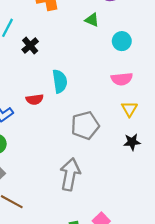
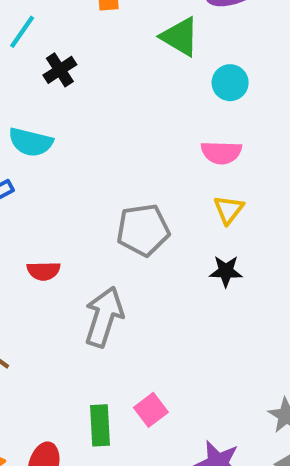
green triangle: (92, 20) -> (180, 37), size x1.5
cyan semicircle: (60, 81) -> (31, 142), moved, turned 105
red semicircle: (35, 99) -> (44, 271), moved

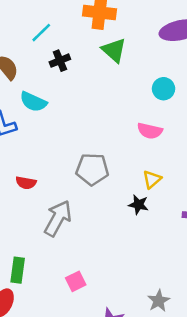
green triangle: (180, 37) -> (114, 50), moved
yellow triangle: (229, 210) -> (152, 179), moved
green rectangle: (100, 425) -> (18, 270), moved

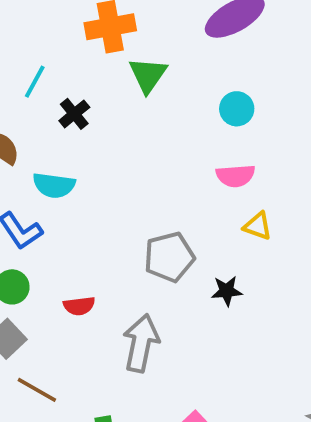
green triangle: (114, 50) -> (148, 75), turned 40
yellow triangle: (152, 179) -> (258, 226), moved, turned -42
black star: (138, 205) -> (227, 291), moved

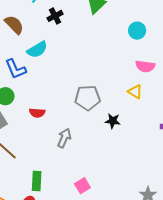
pink semicircle: (235, 176) -> (145, 66), moved
cyan semicircle: (54, 185) -> (37, 50), turned -50
gray arrow: (141, 343) -> (64, 138), size x0.7

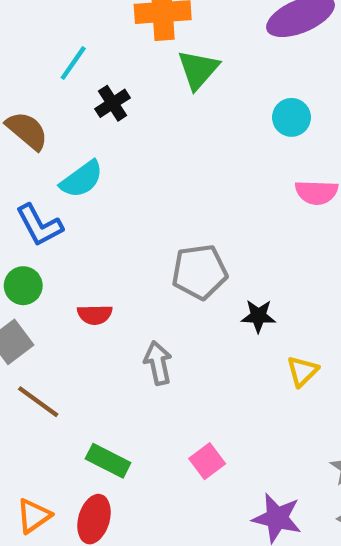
yellow triangle: (135, 92) -> (302, 371), moved, turned 49
gray arrow: (64, 138) -> (158, 363), turned -30
green rectangle: (37, 181) -> (108, 461), turned -60

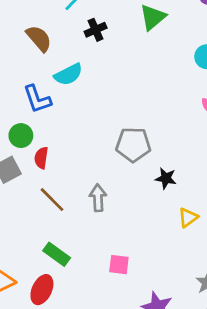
red semicircle: (95, 315) -> (41, 158), moved, turned 90
brown line: (38, 402) -> (52, 200), moved
pink square: (207, 461) -> (119, 265), turned 35

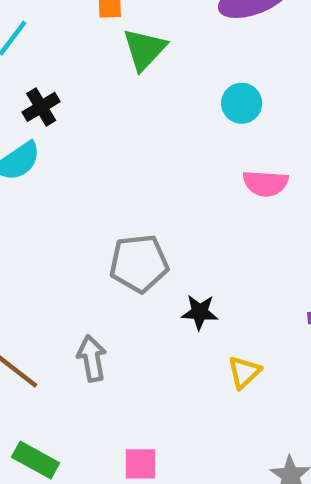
black cross: (96, 30) -> (41, 107), moved

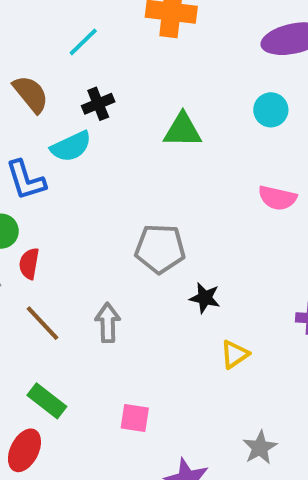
green triangle: (145, 49) -> (182, 130), moved, turned 39
cyan circle: (242, 103) -> (271, 110), moved

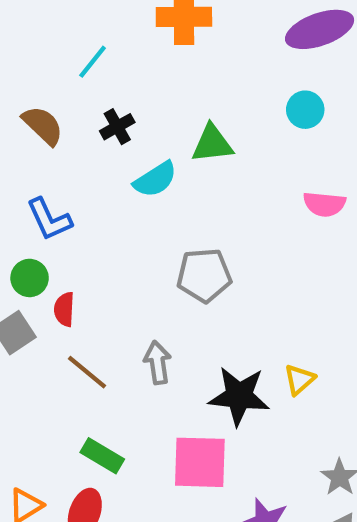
cyan semicircle: (71, 146) -> (155, 179), moved
black star: (205, 298) -> (239, 396), moved, size x1.8
pink square: (135, 418) -> (200, 462), size x1.8

